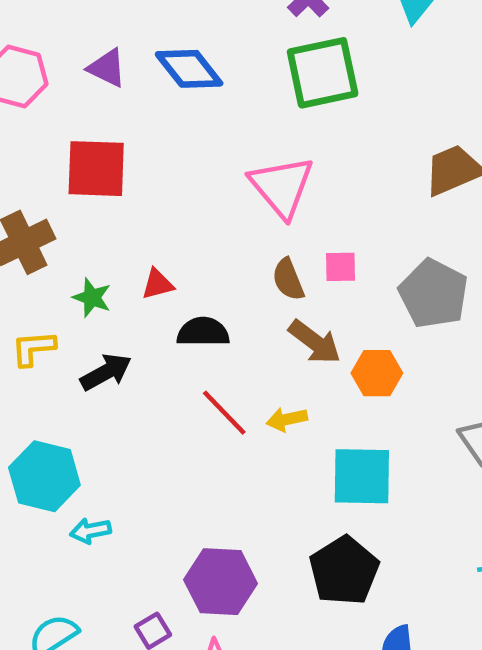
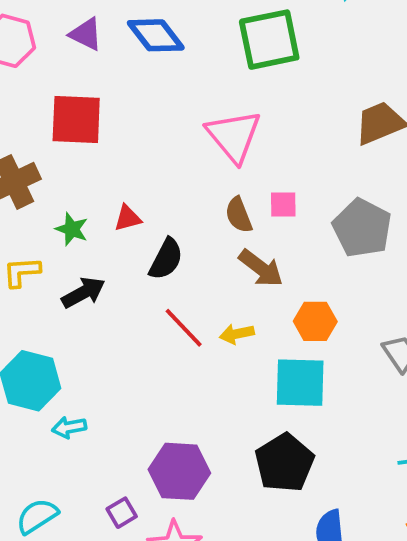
black semicircle: (203, 332) -> (166, 259), turned 117
orange hexagon: (377, 373) -> (315, 321), moved

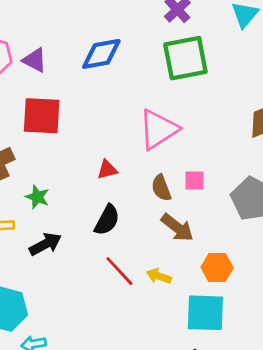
purple triangle: (86, 34) -> (35, 60), moved
blue diamond: (156, 35) -> (101, 54), turned -63
pink triangle: (234, 136) -> (158, 129), turned 36
red triangle: (128, 218) -> (107, 170), moved
yellow arrow: (237, 334) -> (159, 276), turned 30

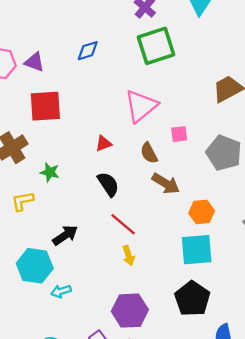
blue diamond: (101, 54) -> (88, 51), size x0.7
pink square: (194, 181) -> (179, 134), moved
black semicircle: (107, 220) -> (108, 184), turned -55
black arrow: (45, 244) -> (65, 235), moved
yellow arrow: (159, 276) -> (128, 256), moved, turned -120

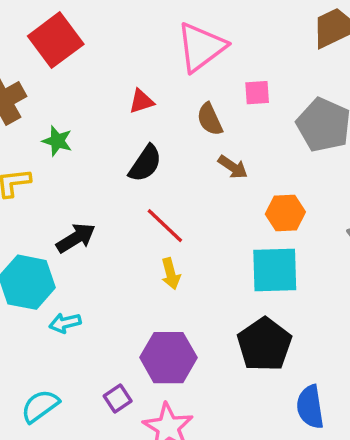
red square: (45, 106) -> (56, 40), turned -36
black semicircle: (108, 184) -> (145, 164), turned 65
brown arrow: (166, 184) -> (233, 167), size x0.7

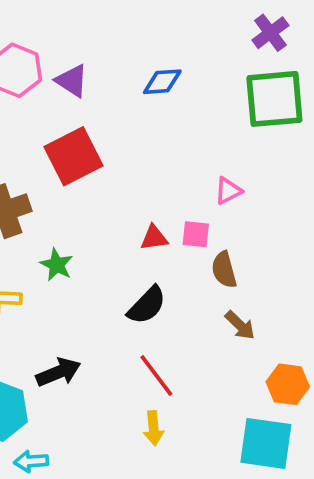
pink triangle: (201, 47) -> (228, 191), size x0.5
pink square: (257, 93) -> (196, 234), moved

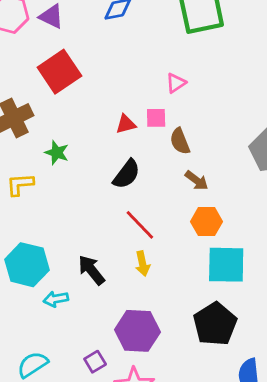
black arrow: (58, 372) -> (91, 270), moved, turned -100
orange hexagon: (288, 384) -> (206, 222), moved

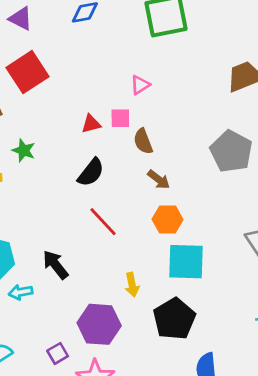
yellow arrow: (143, 264) -> (132, 285), moved

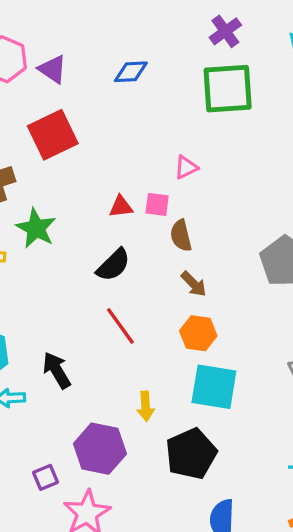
green star: (24, 150) -> (36, 228), size x1.4

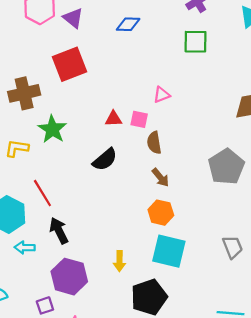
green square: (228, 89) -> (195, 42), size x0.7
red line: (120, 326) -> (42, 193), moved
purple hexagon: (100, 449) -> (69, 277), moved

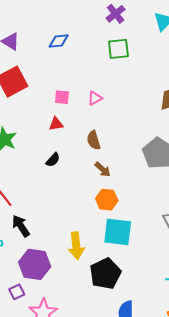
pink square: (139, 119) -> (62, 97), moved
black semicircle: (105, 160) -> (53, 160), size x0.7
yellow arrow: (120, 261) -> (76, 246), size x1.5

